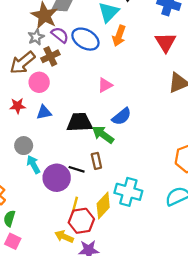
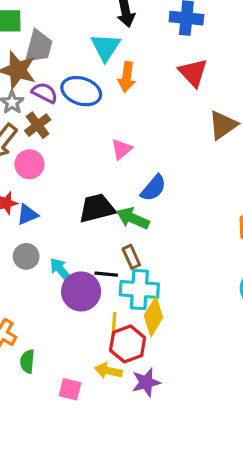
blue triangle: (44, 112) -> (27, 215), moved
cyan arrow: (33, 164) -> (61, 270), moved
cyan cross: (128, 192) -> (139, 289), moved
pink square: (13, 241) -> (70, 389), moved

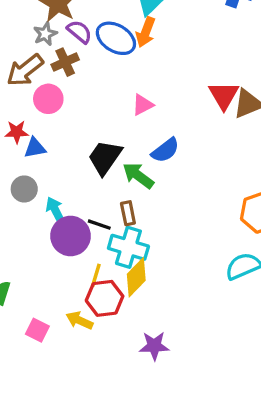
red triangle: (193, 73) -> (224, 95), moved
orange arrow: (127, 77) -> (146, 32), moved
black trapezoid: (97, 208) -> (105, 157), turned -54
purple star: (146, 382) -> (154, 346), moved

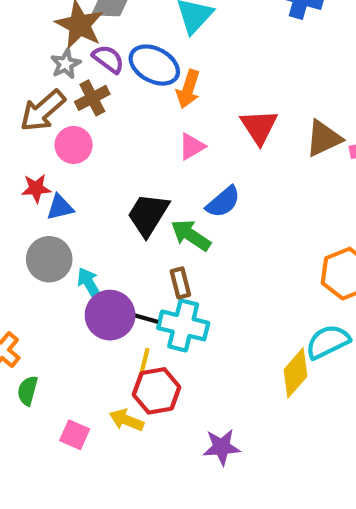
orange arrow: (146, 32) -> (188, 89), moved
red triangle: (224, 95) -> (259, 127), moved
gray circle: (24, 189) -> (49, 259), size x1.4
black line: (99, 225) -> (144, 318), moved
yellow diamond: (136, 277) -> (296, 373), moved

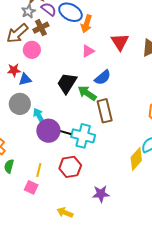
brown rectangle: (180, 283) -> (105, 111), moved, size x1.6
yellow line: (144, 362) -> (39, 170), moved
yellow arrow: (127, 420) -> (65, 213), moved

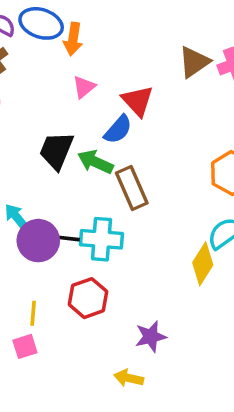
red triangle: (120, 42) -> (138, 101), moved
pink square: (31, 187) -> (25, 346), turned -32
yellow arrow: (65, 213) -> (129, 378), moved

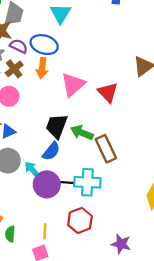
orange arrow: (73, 39) -> (42, 68), moved
pink triangle: (84, 87) -> (73, 85), size x1.6
blue semicircle: (118, 129) -> (51, 151), moved
purple star: (151, 337) -> (121, 244), turned 30

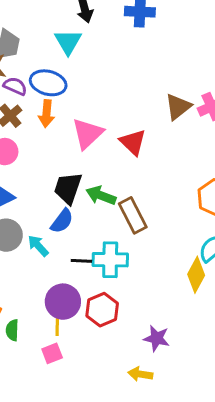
purple circle: (47, 184) -> (63, 302), moved

